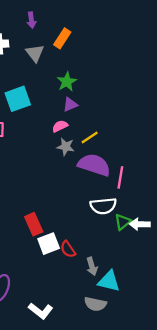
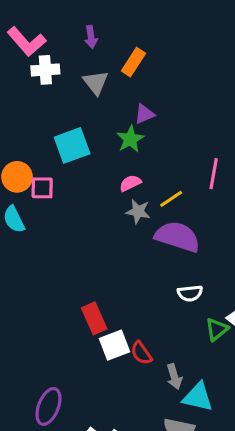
green star: (67, 82) -> (130, 139), moved
purple triangle: (70, 104) -> (144, 114), moved
pink line: (120, 177) -> (214, 174), moved
white semicircle: (103, 206) -> (190, 293), size x0.7
green triangle: (123, 222) -> (217, 329), moved

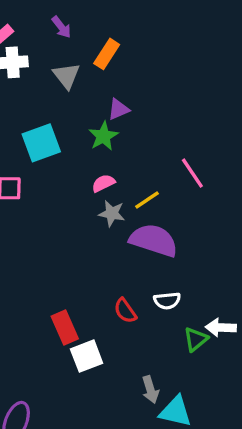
purple arrow: (91, 37) -> (61, 27), turned -30
pink line: (214, 174) -> (192, 173), turned -44
red semicircle: (141, 353) -> (125, 311), moved

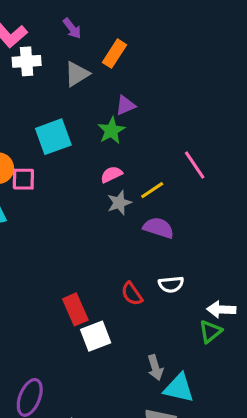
gray triangle: (66, 76) -> (77, 74), turned 36
gray star: (112, 213) -> (119, 203), turned -30
purple semicircle: (154, 240) -> (158, 228), size x0.7
green triangle: (196, 339) -> (210, 331), moved

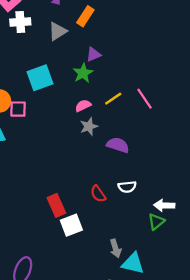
yellow line: (152, 190) -> (113, 99), moved

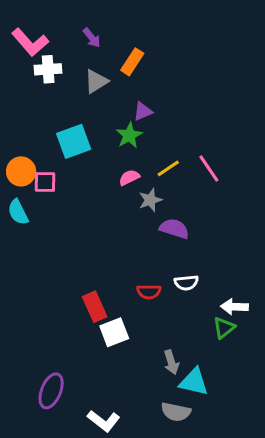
gray star: (89, 126) -> (150, 200), moved
red semicircle: (98, 194) -> (149, 292), turned -54

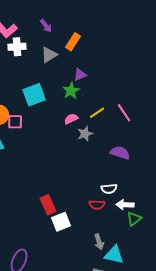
purple semicircle: (174, 229) -> (120, 153), moved
red semicircle: (149, 292) -> (97, 205), moved
white arrow: (234, 307) -> (125, 205), moved

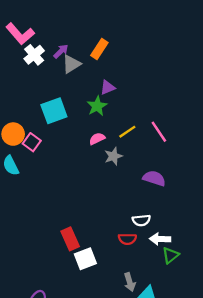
purple arrow: (46, 26) -> (61, 51), moved, turned -96
white cross: (17, 47) -> (34, 55), turned -36
pink square: (15, 122) -> (32, 142), turned 35

